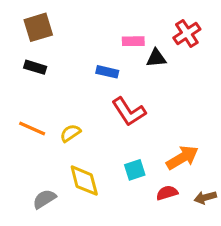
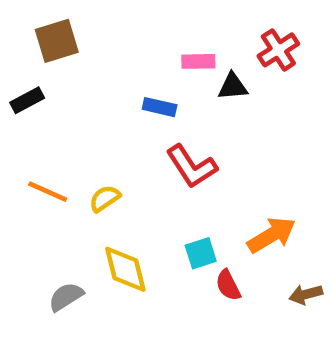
black rectangle: (35, 67) -> (27, 100), moved, turned -45
red semicircle: (167, 193) -> (228, 285), moved, turned -100

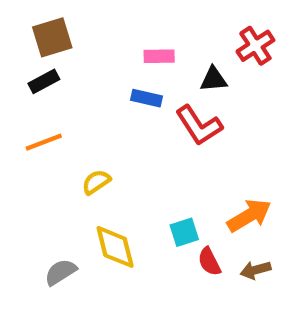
pink rectangle: (198, 61) -> (159, 56), moved
black rectangle: (27, 100) -> (44, 81), moved
red L-shape: (192, 166) -> (199, 125), moved
orange line: (48, 192) -> (44, 142), moved, turned -45
brown arrow: (306, 294) -> (255, 270), moved

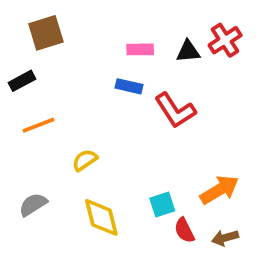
black triangle: (214, 79) -> (188, 51), moved
black rectangle: (44, 81) -> (22, 81), moved
gray semicircle: (61, 272) -> (33, 205), moved

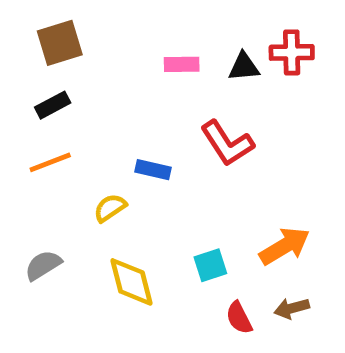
red cross: (225, 40) -> (292, 52), turned 32
black rectangle: (22, 81) -> (53, 105), moved
blue rectangle: (129, 86) -> (153, 170), moved
red semicircle: (184, 230) -> (239, 318), moved

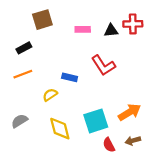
brown square: (60, 43) -> (42, 20), moved
cyan square: (210, 265) -> (96, 121), size x1.6

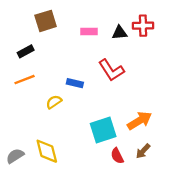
gray semicircle: (20, 121) -> (15, 156), moved
yellow diamond: (60, 129) -> (47, 151), moved
brown arrow: (133, 141) -> (143, 151), turned -32

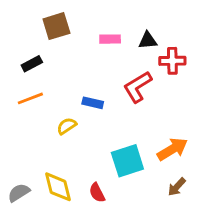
red cross: (143, 26) -> (172, 61), moved
red L-shape: (111, 70) -> (138, 87), turned 92
red semicircle: (117, 156) -> (97, 193), moved

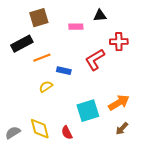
black triangle: (148, 41) -> (100, 16), moved
black rectangle: (32, 64) -> (22, 44), size x1.5
orange line: (30, 98) -> (42, 58), moved

